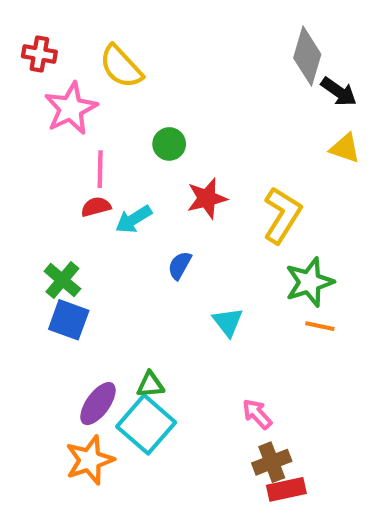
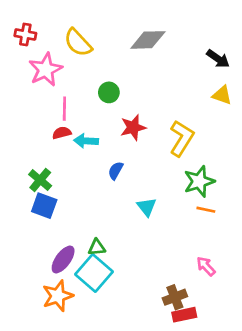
gray diamond: (307, 56) -> (148, 40), moved, turned 72
cyan arrow: (134, 219) -> (86, 141), turned 35
pink arrow: (257, 414) -> (206, 266), moved

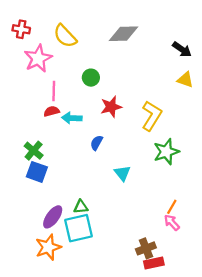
orange line: (206, 210) -> (172, 207), moved, turned -72
cyan square: (94, 273) -> (79, 228), turned 36

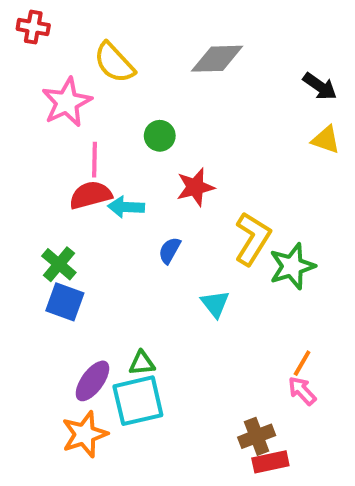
red cross: (21, 29) -> (33, 27), moved
red semicircle: (52, 111) -> (91, 195), size x1.5
yellow L-shape: (152, 116) -> (253, 239), moved

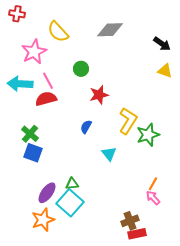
pink line: (94, 160) -> (48, 81), turned -30
cyan arrow: (126, 207) -> (20, 84), moved, size x1.4
cyan square: (138, 401) -> (70, 203), turned -36

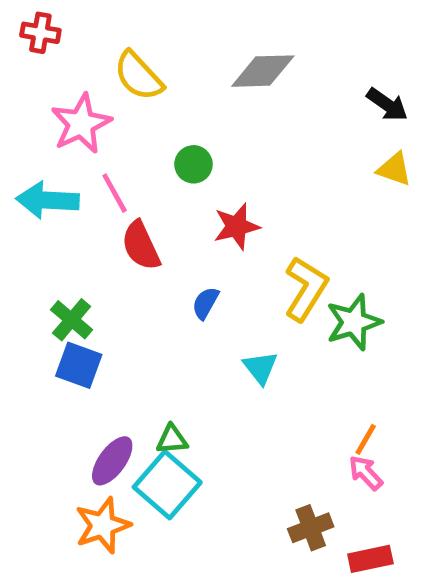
red semicircle: (46, 99) -> (141, 246), moved, turned -100
red rectangle: (137, 234) -> (370, 559), moved

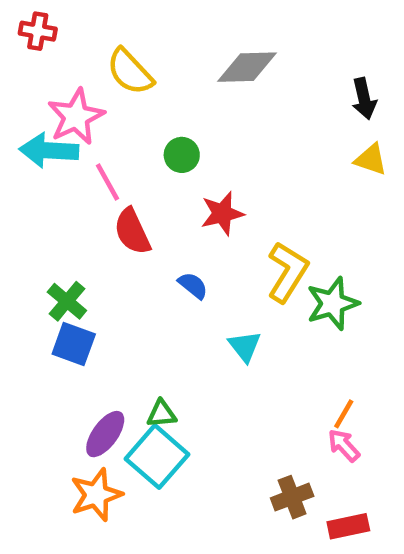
black arrow: (387, 105) -> (364, 99), turned 42
cyan arrow: (48, 200) -> (49, 150), moved
blue semicircle: (205, 303) -> (193, 285), turned 100

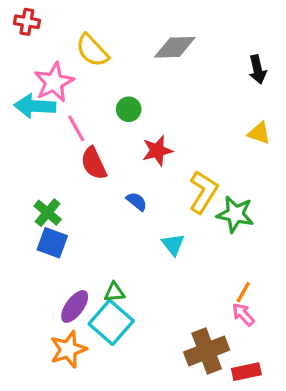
yellow triangle: (371, 159) -> (259, 133), moved
green star: (333, 303) -> (235, 214), turned 30
brown cross: (292, 497) -> (207, 351), size x1.5

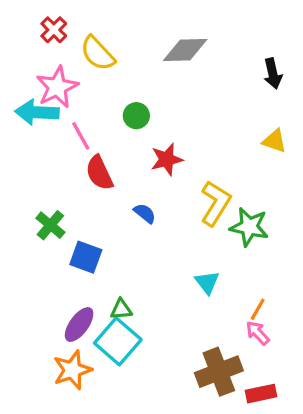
red cross: (27, 22) -> (54, 30), moved, turned 35
blue square: (52, 243) -> (86, 257), moved
cyan triangle: (173, 244) -> (207, 282), moved

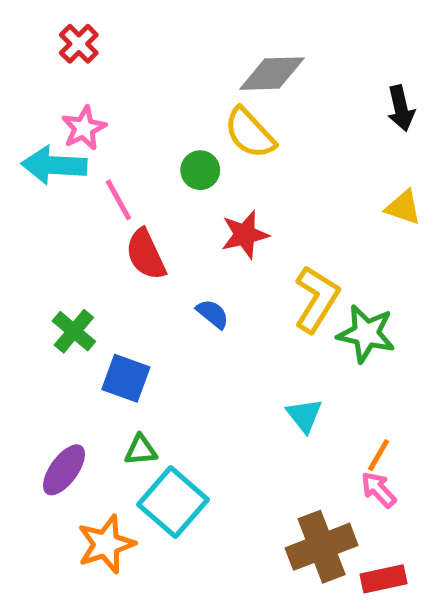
yellow semicircle: (98, 53) -> (250, 133), moved
pink star: (57, 87) -> (84, 128), size x0.7
green triangle: (121, 309) -> (141, 450), moved
purple ellipse: (79, 325) -> (64, 470), moved

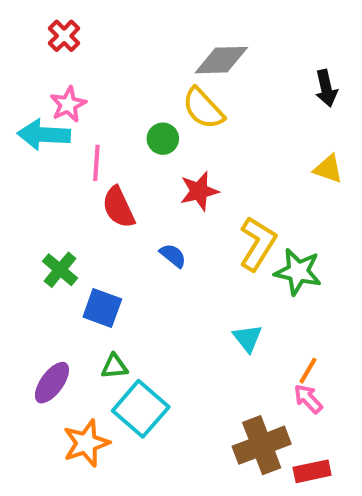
pink line: (118, 200) -> (96, 163), turned 33

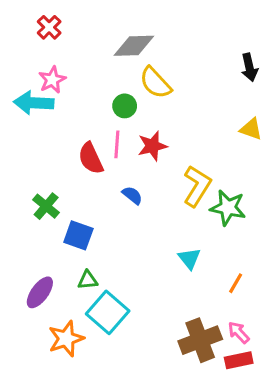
gray diamond: (221, 60) -> (134, 46), moved
pink line: (96, 163) -> (117, 144), moved
pink arrow: (308, 399) -> (239, 332), moved

